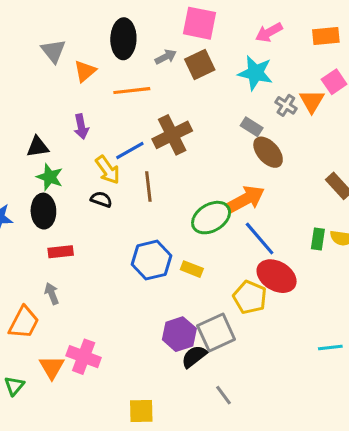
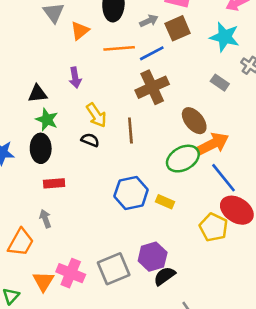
blue line: (130, 151) -> (152, 53), moved
brown ellipse: (268, 152) -> (194, 121), moved
gray square: (216, 332) -> (114, 269), moved

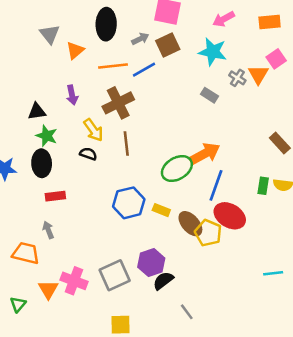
brown cross: (152, 87) -> (118, 103), moved
brown ellipse: (194, 121) -> (190, 224), moved
blue line: (223, 178) -> (216, 185), turned 60
orange trapezoid: (21, 242) -> (26, 253), turned -104

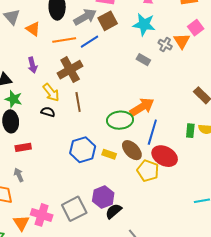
gray arrow: (140, 39) -> (85, 17), size x1.6
orange triangle: (75, 50) -> (33, 29), turned -42
green ellipse: (177, 169) -> (120, 120), turned 30
brown ellipse: (190, 224) -> (132, 150), moved

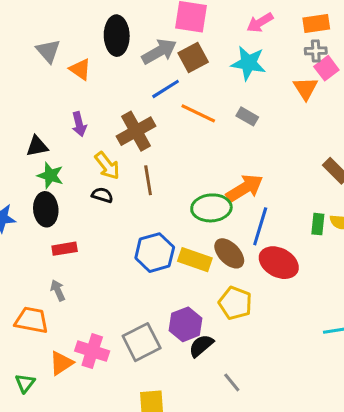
orange line: (64, 40) -> (198, 113), moved, turned 35
gray cross: (165, 45) -> (316, 51), moved, turned -32
yellow rectangle: (109, 154) -> (195, 260), size x1.5
yellow pentagon: (148, 171) -> (235, 303), moved
orange triangle: (21, 223) -> (61, 363), turned 30

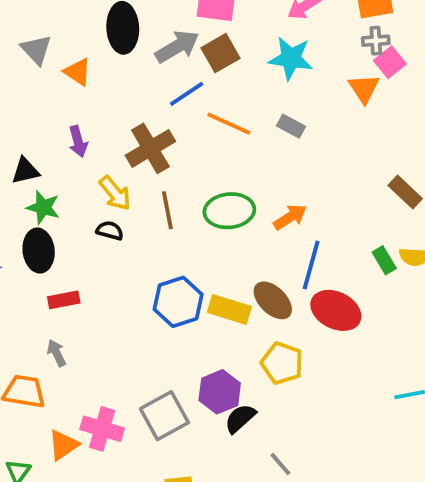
orange arrow: (245, 188) -> (290, 217), size x0.7
green ellipse: (211, 208) -> (229, 211), moved
green rectangle: (318, 224) -> (384, 260), turned -35

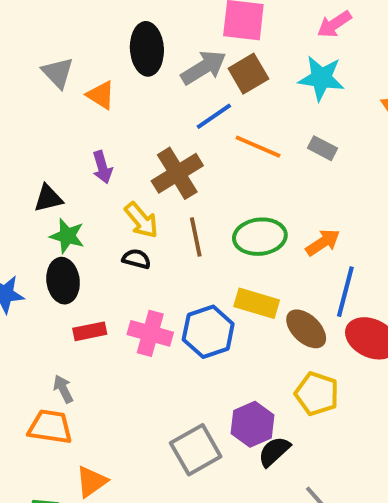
yellow rectangle: (229, 309) -> (257, 303), moved
gray arrow: (56, 353) -> (63, 389), moved
pink cross: (102, 429) -> (150, 333), moved

